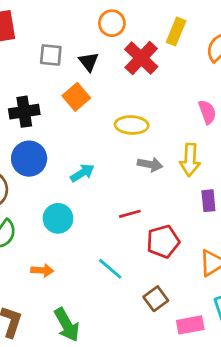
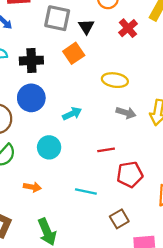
gray square: (51, 55) -> (57, 18), size x1.4
red cross: (141, 58) -> (128, 28), size x0.7
cyan line: (110, 269) -> (86, 191), turned -35

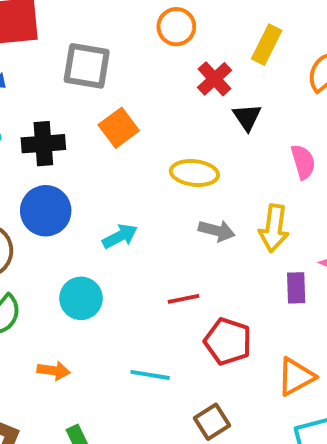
black triangle: (86, 27) -> (247, 117), moved
red pentagon: (130, 174) -> (228, 341), turned 30

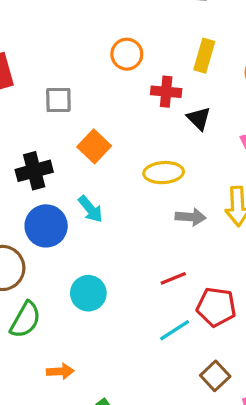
gray square: (87, 66) -> (58, 100), size x0.7
red cross: (214, 79) -> (166, 92), turned -32
cyan arrow: (120, 236) -> (90, 209), moved, turned 88
orange arrow: (54, 371) -> (60, 371), moved
cyan line: (150, 375) -> (175, 330), moved, turned -32

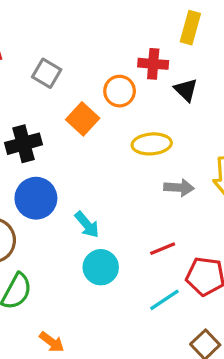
orange circle: (127, 54) -> (120, 91), moved
gray square: (58, 100) -> (47, 73), turned 32
cyan arrow: (90, 209) -> (87, 225), moved
cyan circle: (88, 293) -> (101, 267), moved
orange arrow: (60, 371) -> (52, 342), turned 40

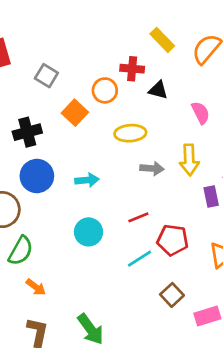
yellow rectangle: (190, 28) -> (162, 40), turned -60
black triangle: (186, 90) -> (158, 90), turned -30
cyan arrow: (87, 225) -> (87, 180), moved, turned -55
orange arrow: (52, 342) -> (36, 287), moved

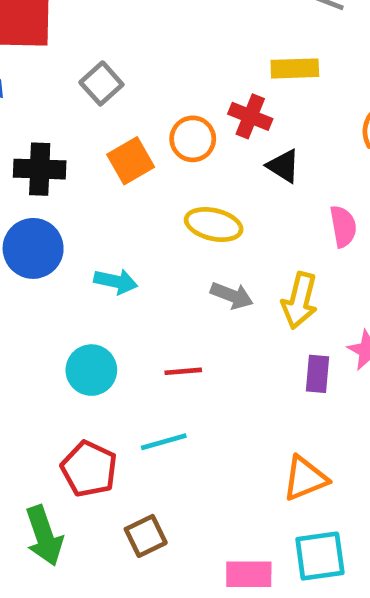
yellow rectangle: (162, 40) -> (295, 68), moved, turned -65
red pentagon: (173, 240) -> (89, 469), moved
brown square: (172, 295) -> (146, 536), moved

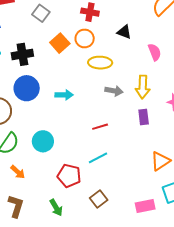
red cross: (250, 116) -> (90, 12), moved
orange circle: (193, 139) -> (85, 38), moved
cyan circle: (91, 370) -> (43, 141), moved
purple rectangle: (317, 374) -> (144, 117), moved
green arrow: (44, 536) -> (56, 208), size x0.7

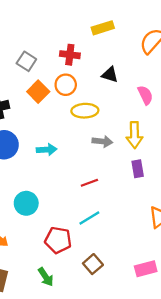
gray square: (41, 13) -> (26, 61), moved

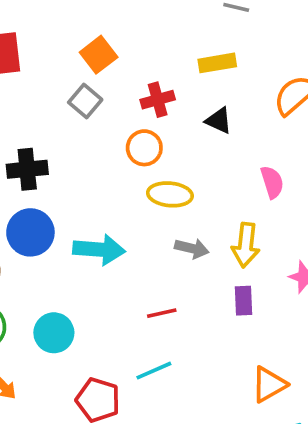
red cross: (70, 55) -> (158, 100), turned -30
black triangle: (110, 75) -> (219, 120), moved
orange square: (38, 92) -> (99, 55), moved
cyan arrow: (47, 150) -> (99, 250), size x1.5

